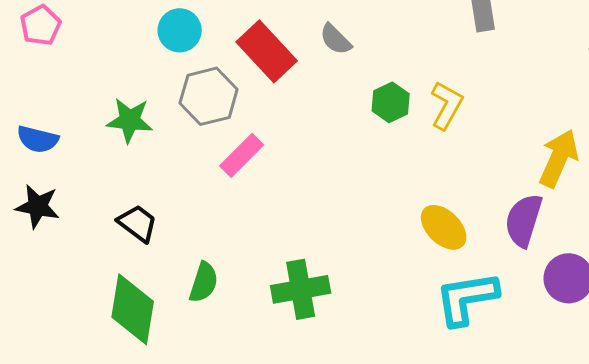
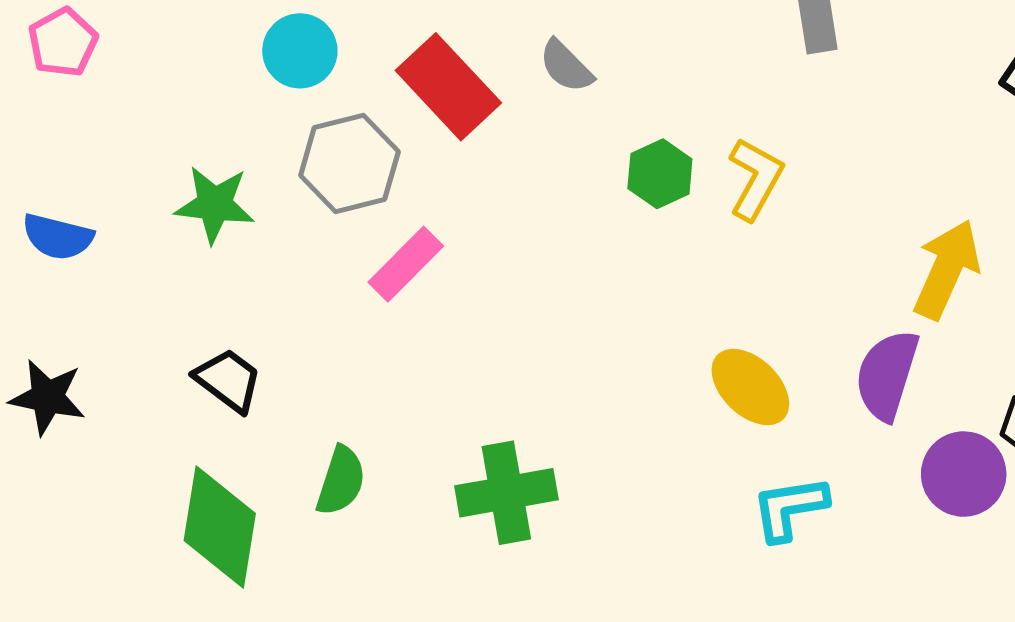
black star: (38, 206) -> (47, 397), moved
cyan L-shape: (467, 298) -> (790, 508), size x0.7

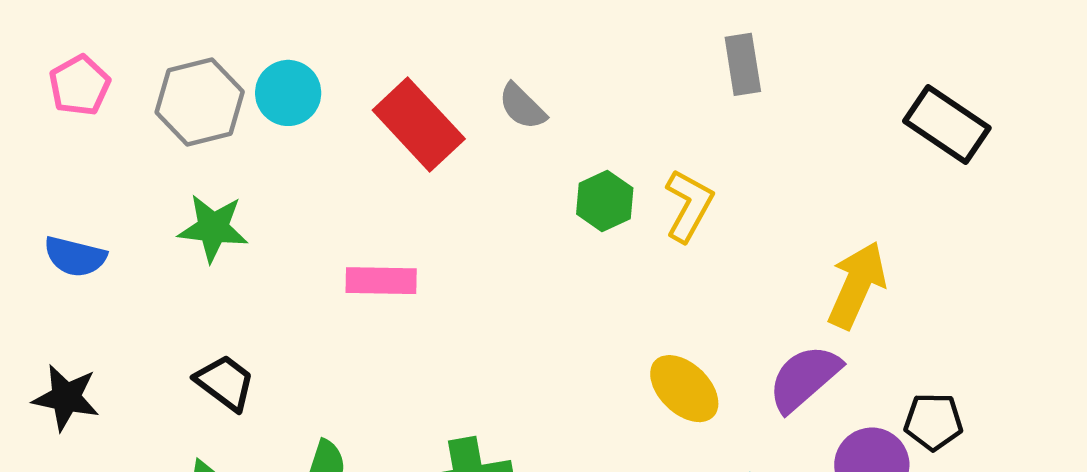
gray hexagon: (349, 163) -> (200, 102), moved
pink rectangle: (406, 264) -> (381, 281), turned 46
purple semicircle: (887, 375) -> (804, 378), turned 32

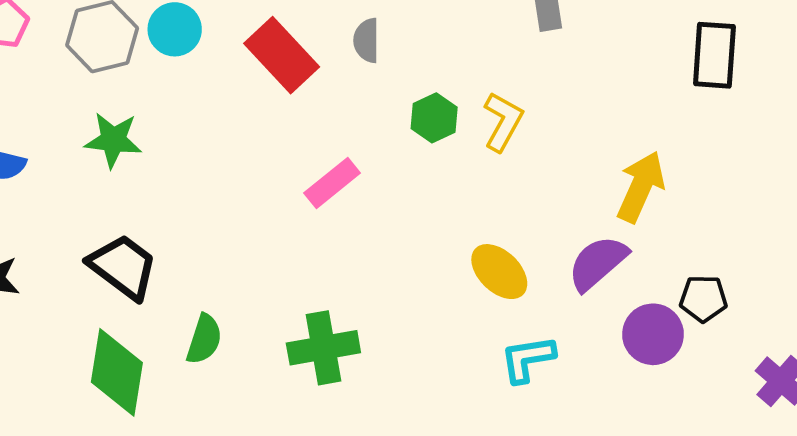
gray semicircle: (522, 106) -> (366, 40), turned 45
black rectangle: (947, 124) -> (714, 55), turned 60
pink rectangle: (381, 281) -> (332, 183), moved, turned -40
black trapezoid: (225, 383) -> (123, 267), size x1.4

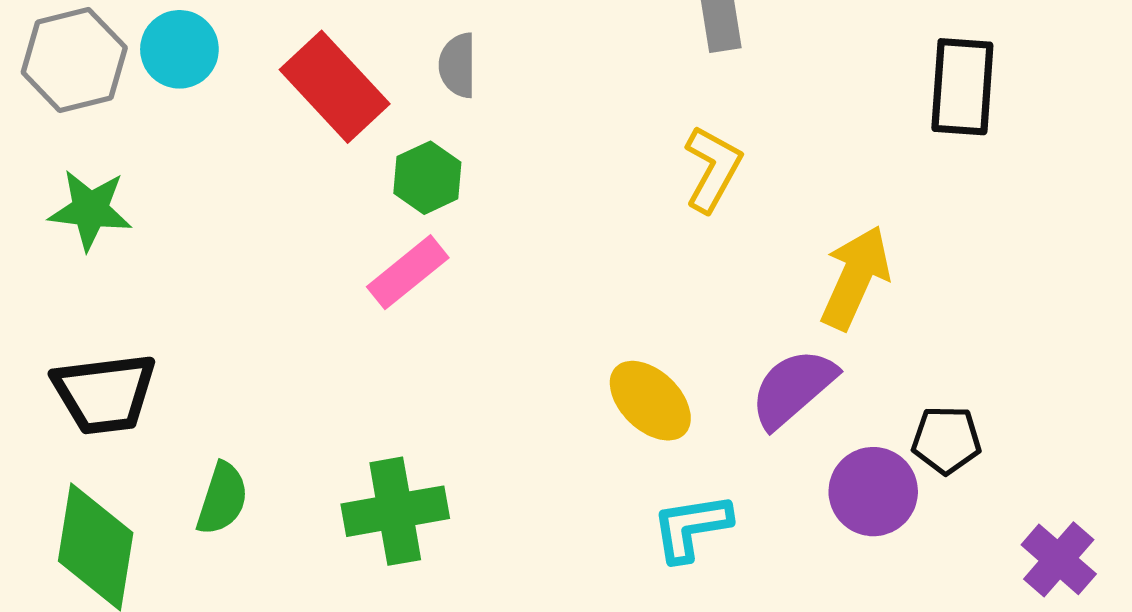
green hexagon: (434, 118) -> (427, 178), moved
yellow L-shape: (503, 122) -> (713, 169), moved
black trapezoid: (123, 267) -> (105, 393), turned 136

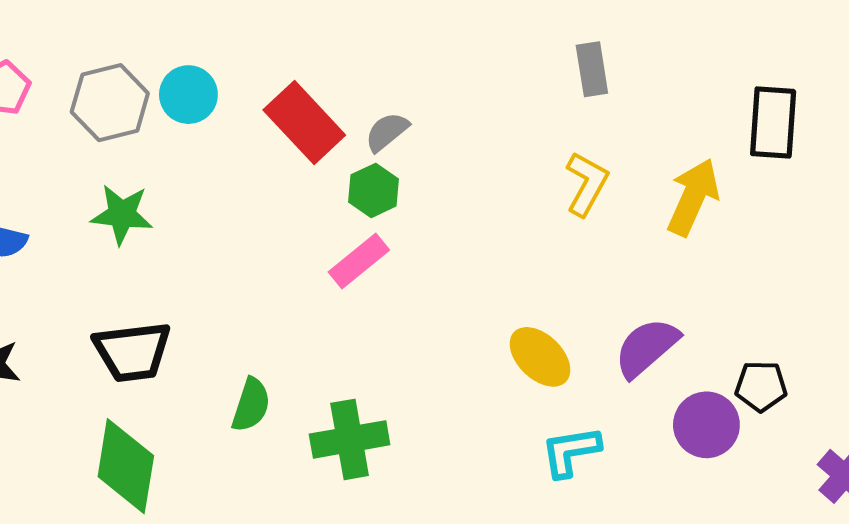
gray semicircle: (458, 65) -> (387, 132), moved, turned 51
yellow arrow: (855, 278) -> (693, 197), moved
green semicircle: (222, 499) -> (251, 405), moved

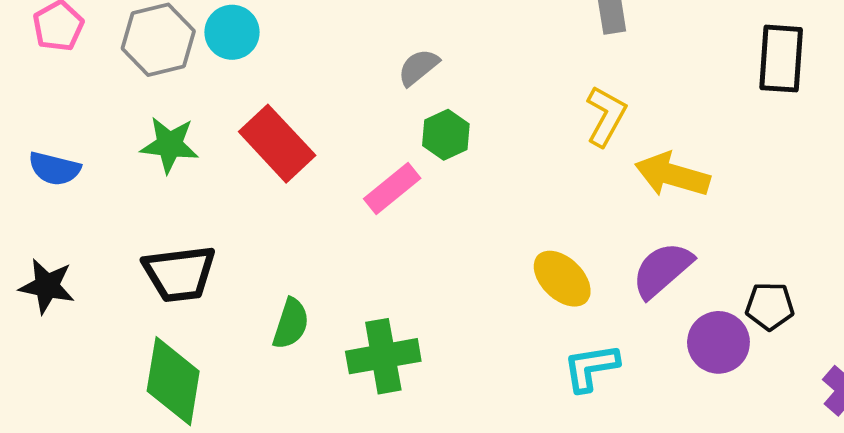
red rectangle: (304, 123) -> (277, 144), moved
green hexagon: (374, 190) -> (446, 135), moved
yellow arrow: (693, 197) -> (672, 175), moved, turned -98

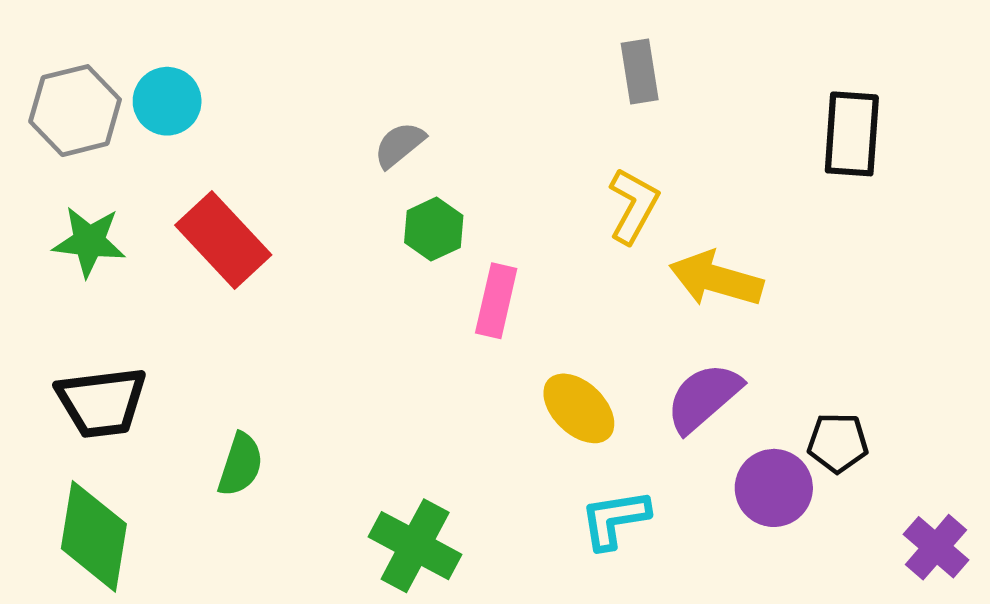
pink rectangle: (392, 189) -> (496, 301), moved, turned -38
green cross: (383, 356) -> (415, 546), moved, turned 38

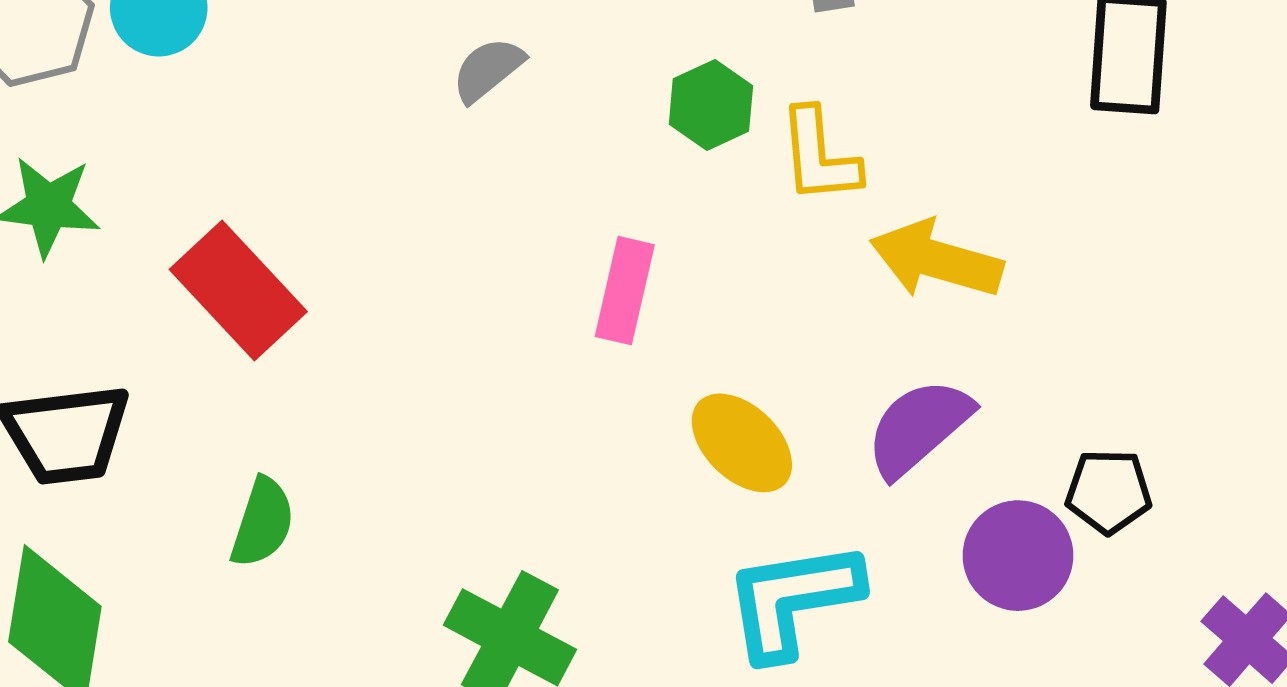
yellow L-shape: (633, 206) -> (819, 156), turned 146
green hexagon: (434, 229) -> (711, 105), moved
red rectangle: (223, 240) -> (238, 291), moved
cyan L-shape: (615, 519) -> (793, 600), size x1.4

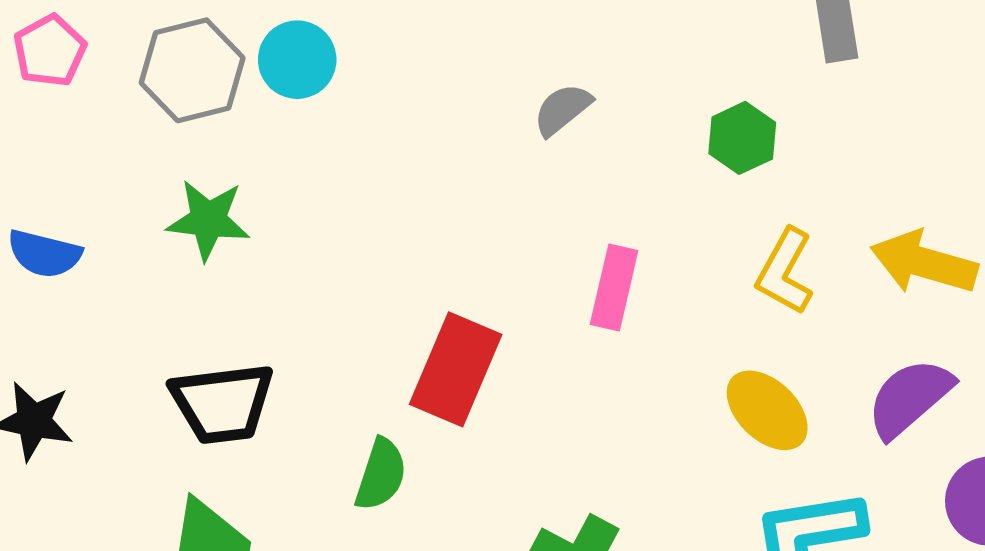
yellow L-shape: (819, 156) -> (785, 271), moved, turned 34
red rectangle: (238, 291) -> (456, 369), moved, turned 66
pink rectangle: (625, 291) -> (614, 288), moved

